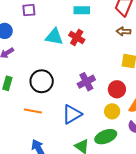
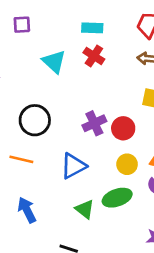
cyan triangle: (54, 37) -> (54, 62), turned 30
red cross: (77, 37) -> (94, 56), moved
red circle: (117, 89) -> (123, 128), moved

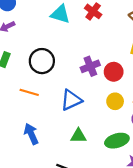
cyan triangle: (54, 62) -> (60, 14), turned -30
green ellipse: (117, 198) -> (117, 141), moved
green triangle: (85, 209) -> (78, 136), turned -42

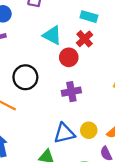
red circle: (114, 72) -> (69, 57), moved
blue triangle: (71, 100) -> (64, 133), moved

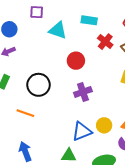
cyan triangle: (52, 35) -> (58, 30), moved
red cross: (85, 39) -> (105, 42), moved

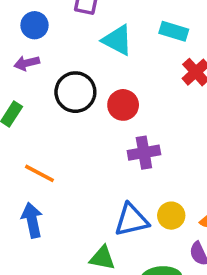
red circle: (76, 61) -> (123, 105), moved
black circle: (39, 85) -> (75, 92), moved
blue arrow: (25, 151) -> (32, 220), moved

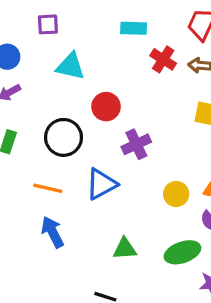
cyan triangle: (117, 40) -> (71, 66), moved
black circle: (75, 92) -> (64, 137), moved
blue triangle: (131, 220) -> (101, 184), moved

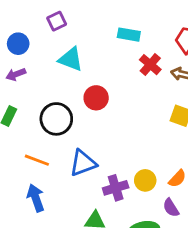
purple square: (48, 24) -> (57, 21), turned -30
purple cross: (136, 144) -> (116, 188), moved

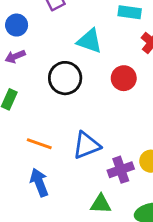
cyan triangle: (71, 59) -> (89, 41), moved
red circle: (96, 98) -> (124, 78), moved
black circle: (56, 119) -> (65, 78), moved

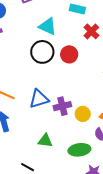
black circle: (65, 78) -> (42, 52), moved
purple cross: (121, 170) -> (62, 106), moved

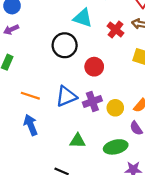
cyan triangle: (48, 26) -> (83, 18), moved
red cross: (91, 31) -> (116, 30), moved
red circle: (69, 54) -> (94, 67), moved

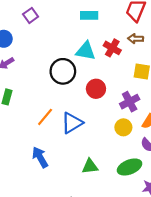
cyan triangle: (83, 18) -> (86, 51), moved
orange line: (30, 96) -> (45, 117), moved, turned -60
purple cross: (92, 102) -> (130, 102), moved

